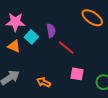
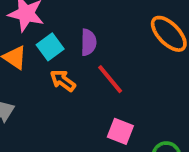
orange arrow: (44, 82) -> (63, 81), moved

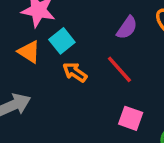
purple semicircle: (88, 42) -> (127, 28), moved, turned 35

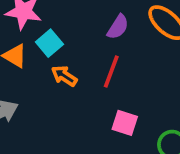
red line: (119, 69) -> (111, 71), turned 64

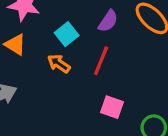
cyan square: (49, 43) -> (67, 34), moved

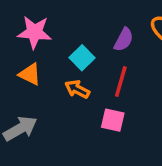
pink square: (112, 107) -> (113, 120), moved

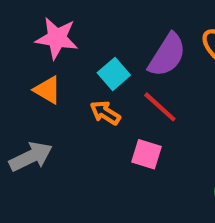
purple semicircle: (124, 40) -> (167, 55), size x1.5
red line: (121, 82) -> (160, 107), turned -68

